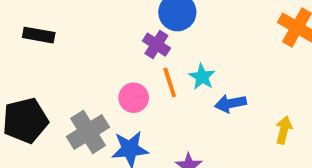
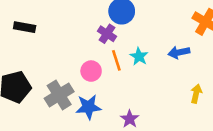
blue arrow: (231, 103) -> (179, 52), moved

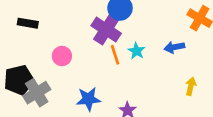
purple cross: (107, 34) -> (106, 29), size x1.6
pink circle: (91, 71) -> (62, 56), moved
gray cross: (59, 95) -> (37, 93), moved

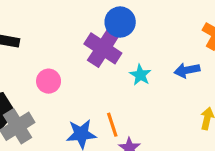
orange line: (115, 55) -> (112, 125), moved

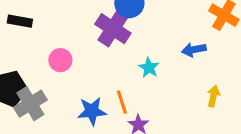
cyan star: (140, 75) -> (149, 68), moved

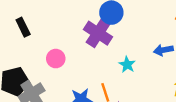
black rectangle: (20, 21) -> (23, 27), turned 54

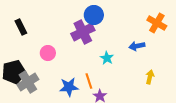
purple cross: (98, 33) -> (83, 32), turned 30

